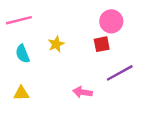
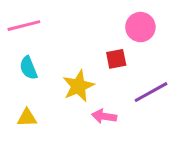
yellow star: (56, 44) -> (78, 86), moved, size x1.5
red square: (102, 44) -> (116, 59), moved

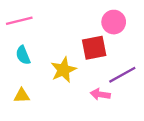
red square: (116, 59) -> (94, 48), size x1.5
pink arrow: (104, 116) -> (100, 94), moved

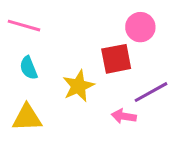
pink line: (19, 21) -> (24, 26), turned 30
yellow triangle: (22, 96) -> (27, 118), size x1.5

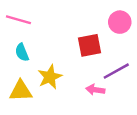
pink circle: (140, 27) -> (120, 22), moved
yellow star: (78, 86) -> (50, 77), moved

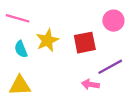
yellow star: (50, 77) -> (47, 40), moved

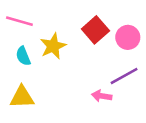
pink circle: (113, 21) -> (128, 37), moved
red square: (85, 43) -> (95, 30), moved, turned -30

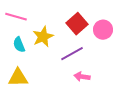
purple line: (124, 76) -> (72, 54), moved

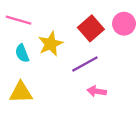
pink circle: (103, 30) -> (124, 24), moved

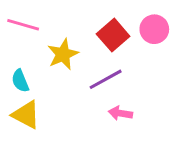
cyan semicircle: (22, 53) -> (20, 81), moved
yellow triangle: (21, 92) -> (26, 115), turned 30

